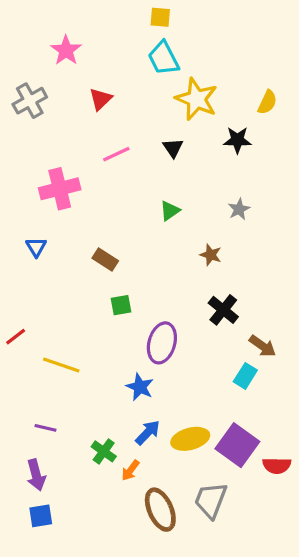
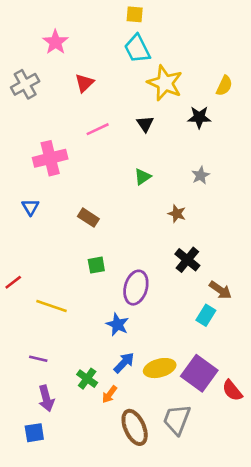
green square: (121, 305) -> (96, 265), moved
red semicircle: (277, 466) -> (232, 390), turned 50
purple arrow: (36, 475) -> (46, 398), moved

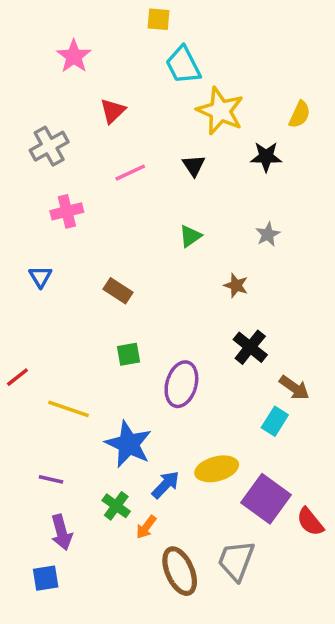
yellow square: (135, 14) -> (158, 19), moved
gray cross: (25, 84) -> (49, 146), moved
pink cross: (50, 158) -> (67, 211), size x0.7
blue star: (117, 324) -> (129, 444), moved, size x1.5
yellow ellipse: (160, 368) -> (217, 469), moved

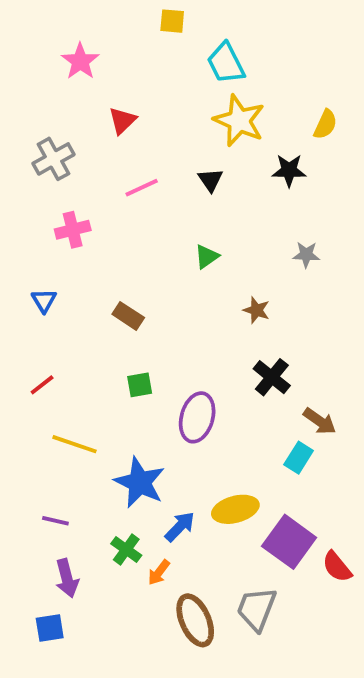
cyan trapezoid: (183, 65) -> (226, 63), moved
gray star: (268, 234) -> (306, 255), moved, turned 30
red line: (17, 377) -> (42, 385), moved

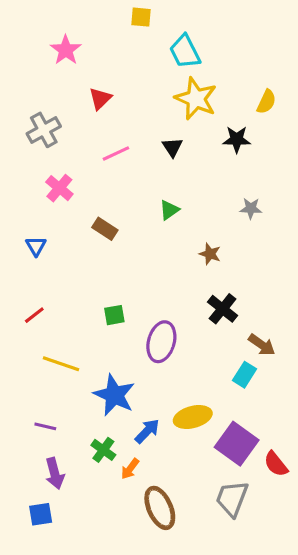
pink cross: (73, 230) -> (59, 188), turned -36
brown rectangle: (128, 316) -> (105, 229), moved
gray trapezoid: (256, 609) -> (232, 499), moved

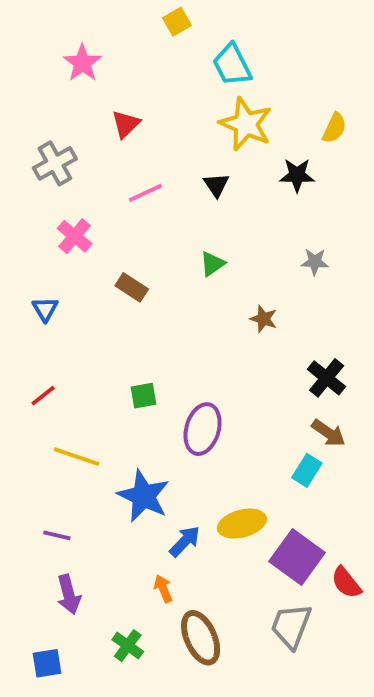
yellow square: (141, 17) -> (177, 22), turned -35
black cross: (223, 309) -> (327, 378), moved
green cross: (103, 450) -> (128, 646), moved
orange arrow: (130, 469) -> (163, 589), turned 120
blue square: (41, 514) -> (47, 663), moved

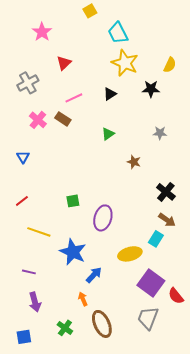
black triangle: (216, 185) -> (110, 94), turned 32
brown rectangle: (132, 287) -> (63, 119), moved
yellow ellipse: (242, 524) -> (130, 254), moved

